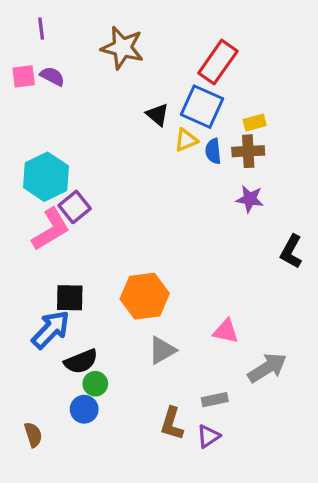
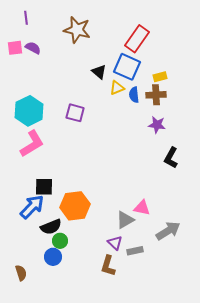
purple square: (75, 207) -> (75, 113), moved, turned -36
black L-shape: (291, 252) -> (171, 158), moved
orange hexagon: (145, 296) -> (75, 206), moved
gray triangle: (162, 350) -> (125, 220), moved
purple triangle: (208, 436) -> (115, 243), moved, turned -42

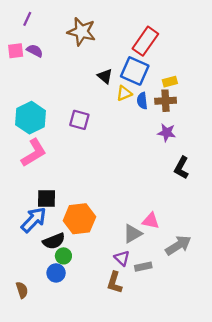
purple line: (26, 18) -> (27, 19), turned 32

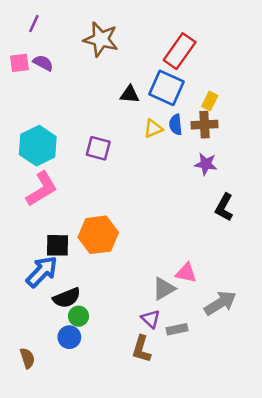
black triangle: (105, 76) -> (130, 94), turned -35
yellow rectangle: (170, 82) -> (210, 101), turned -48
yellow triangle: (124, 93) -> (153, 129), moved
orange hexagon: (79, 219) -> (98, 235), moved

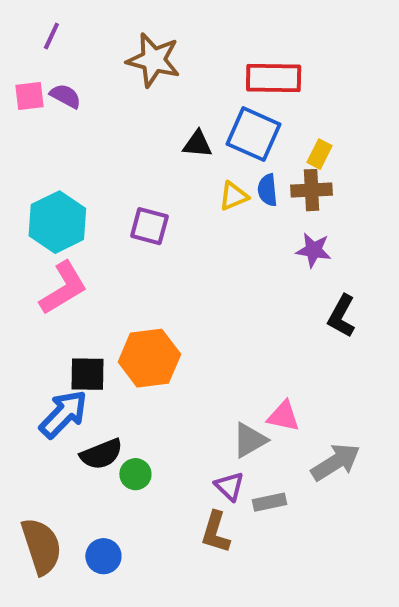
red rectangle: (180, 51) -> (274, 78), turned 56
green circle: (79, 316) -> (135, 474), moved
blue circle: (69, 337) -> (103, 556), moved
brown semicircle: (27, 358) -> (41, 546), size x1.8

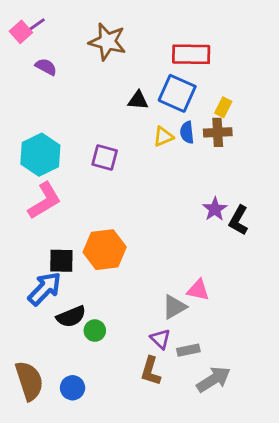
purple line: (51, 36) -> (36, 25), turned 30
pink square: (29, 96) -> (21, 32), moved, turned -35
purple star: (314, 250) -> (215, 209), moved, turned 30
gray arrow: (336, 462) -> (213, 379), moved

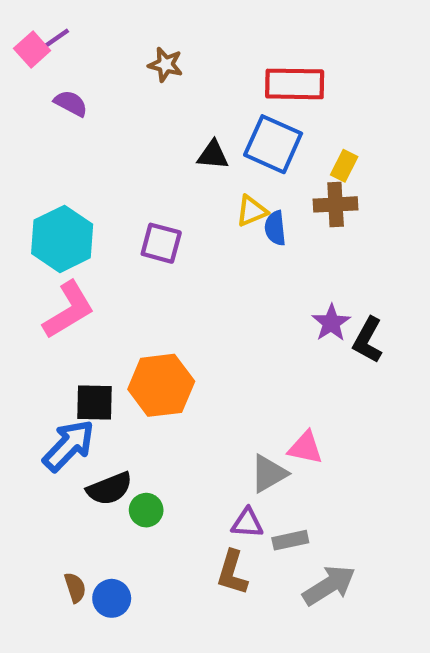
brown star: (107, 42) -> (165, 65), size x0.6
blue semicircle: (187, 132) -> (275, 228), moved
purple triangle: (160, 339) -> (247, 523), turned -40
brown semicircle: (29, 381) -> (75, 588), moved, size x0.5

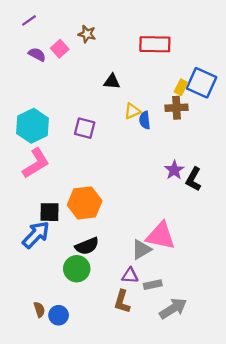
pink square: (32, 49) -> (60, 49), moved
blue square: (273, 144) -> (201, 83), moved
pink triangle: (305, 448) -> (161, 236), size x1.6
black semicircle: (110, 489) -> (87, 246), moved
green circle: (146, 510) -> (77, 269), size x1.5

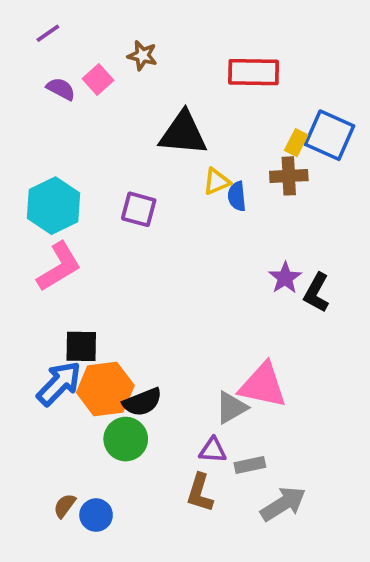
black triangle: (112, 82) -> (183, 133), size x1.8
orange hexagon: (85, 203) -> (105, 389), moved
brown semicircle: (39, 310) -> (65, 506), turned -126

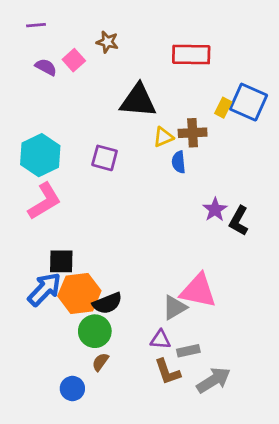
purple line: (48, 33) -> (36, 25), turned 30
brown cross: (289, 176) -> (193, 133), moved
blue semicircle: (237, 196) -> (179, 162), moved
brown L-shape: (200, 493) -> (167, 372), moved, turned -36
brown semicircle: (65, 506) -> (100, 362), moved

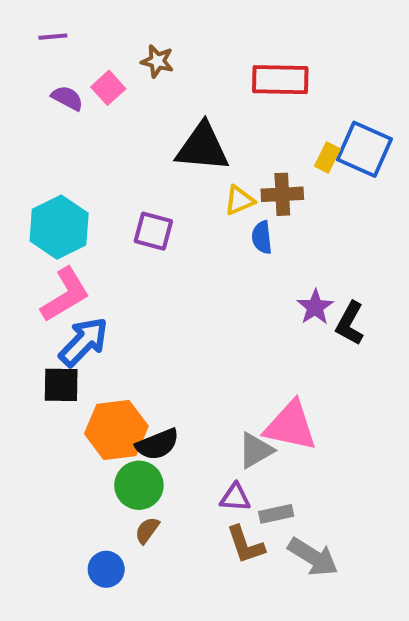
black square: (61, 261) -> (61, 385), moved
blue arrow: (44, 289) -> (84, 342), moved
gray arrow: (214, 380) -> (313, 557), turned 64

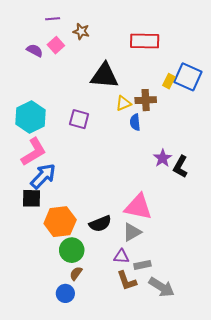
purple line: (53, 37) -> (53, 19), moved
pink triangle: (291, 426) -> (138, 207), moved
black semicircle: (157, 444) -> (100, 224), moved
blue circle: (106, 569) -> (65, 293), moved

